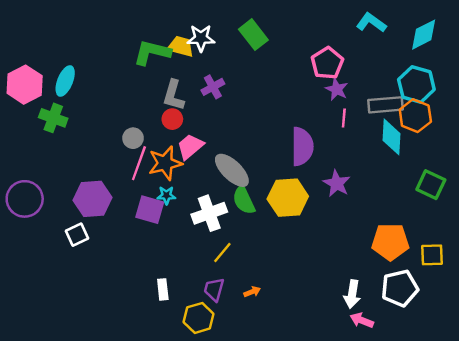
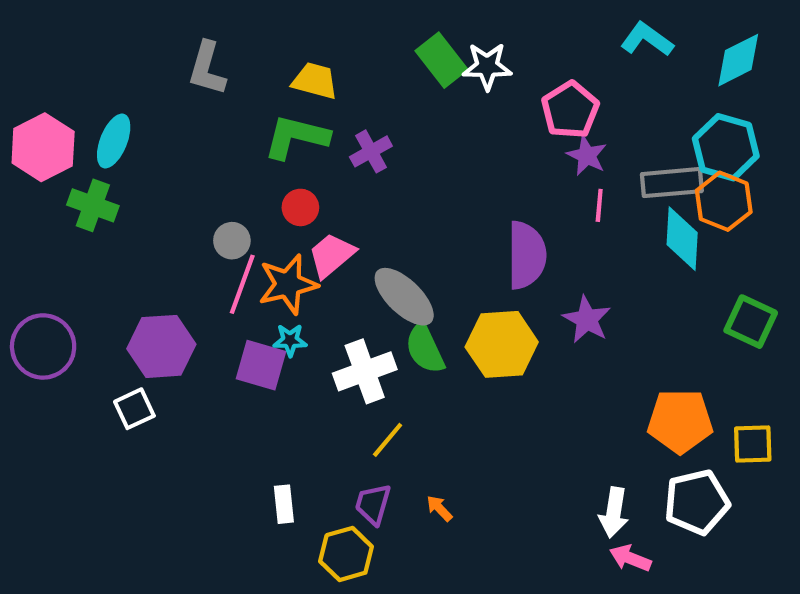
white star: (201, 38) -> (487, 66), moved
green L-shape: (152, 52) -> (296, 137), moved
gray L-shape: (174, 95) -> (207, 68), moved
orange arrow: (252, 292) -> (439, 508), turned -112

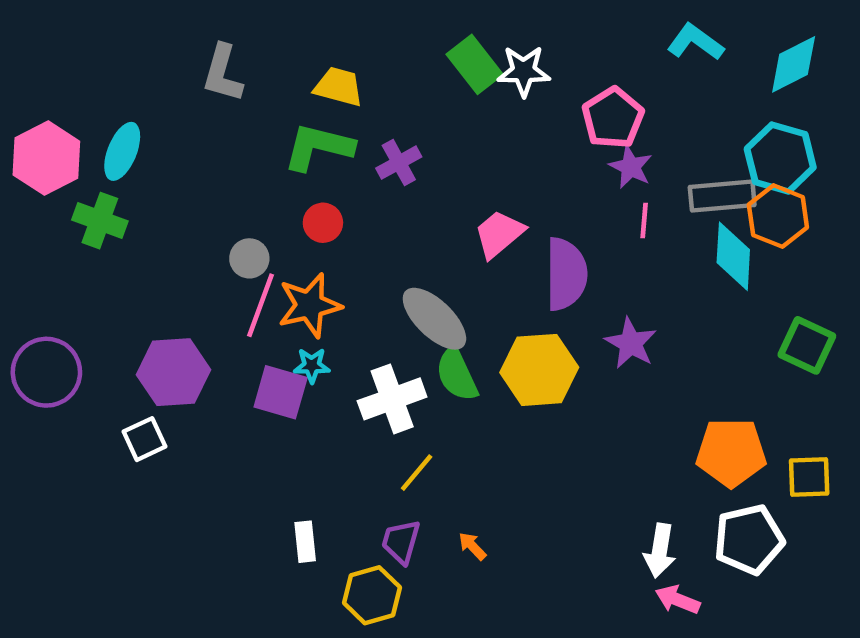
pink trapezoid: (332, 255) -> (499, 234), moved

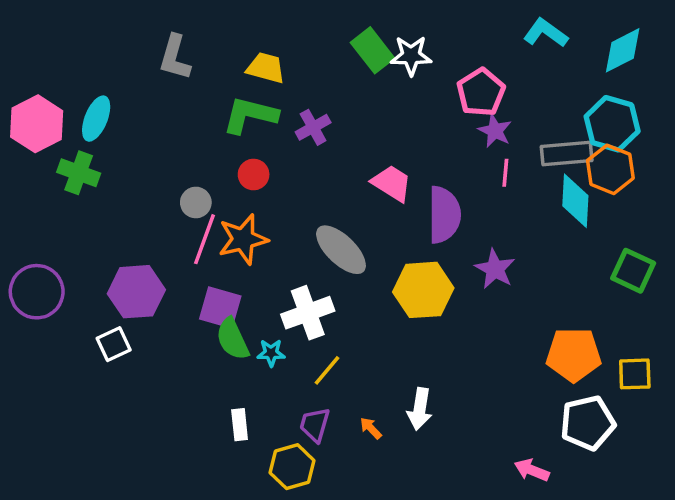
pink trapezoid: (499, 234) -> (392, 183), turned 72
cyan star: (312, 365) -> (271, 353), moved
green semicircle: (457, 374) -> (233, 339), moved
white arrow: (660, 551) -> (420, 409), moved

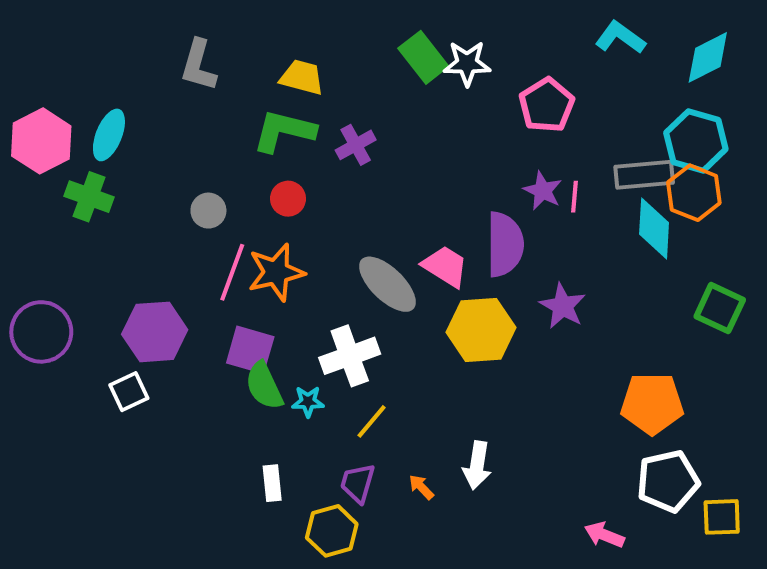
purple star: (495, 131) -> (543, 191), moved
pink trapezoid: (392, 183) -> (445, 266), moved
gray circle: (196, 202) -> (208, 211), moved
yellow square: (635, 374) -> (722, 517), moved

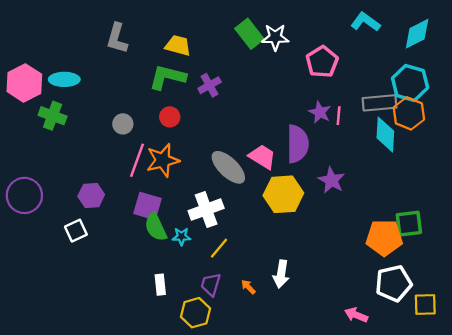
cyan ellipse: (109, 135) -> (64, 79), turned 68
green square: (720, 308) -> (409, 224), moved, turned -32
purple hexagon: (155, 332) -> (91, 195), size x0.7

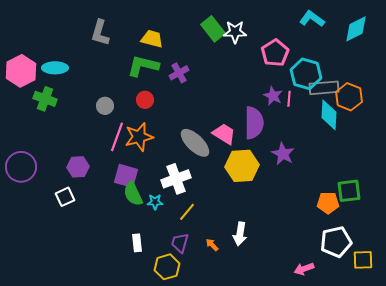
cyan hexagon: (410, 83) -> (306, 74), moved
orange pentagon: (384, 238) -> (328, 203), size x0.7
pink arrow: (356, 315) -> (304, 269), turned -42

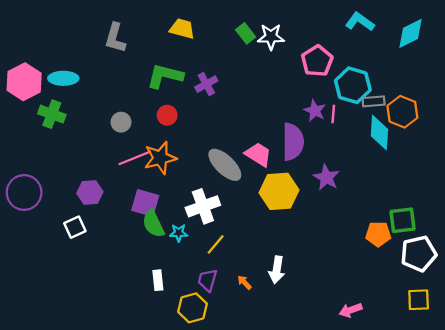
green rectangle: (213, 29) -> (246, 33), size x0.7
yellow trapezoid: (152, 39) -> (182, 29), moved
gray rectangle: (324, 88) -> (374, 101), size x0.7
pink line: (117, 137) -> (135, 158), turned 48
white pentagon: (336, 242) -> (419, 254), moved

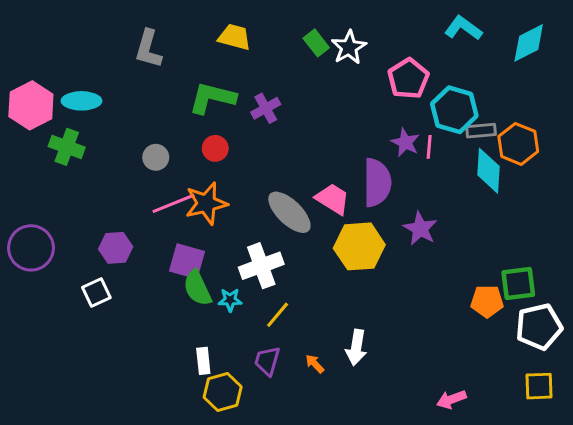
white star: (271, 37) -> (349, 47), turned -30
yellow hexagon: (193, 308) -> (223, 392), moved

